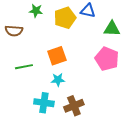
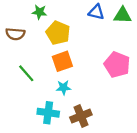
yellow pentagon: (65, 18) -> (58, 33), moved, turned -30
green triangle: (112, 29) -> (123, 15), moved
green line: (24, 67) -> (26, 73), turned 60

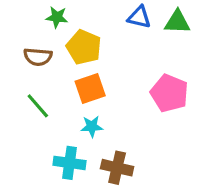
brown semicircle: (15, 34) -> (38, 57), moved
brown cross: (81, 116) -> (117, 168), turned 35

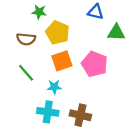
green triangle: (177, 22) -> (116, 33), moved
pink pentagon: (169, 93) -> (95, 64), moved
cyan star: (92, 126) -> (54, 87), moved

